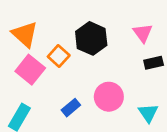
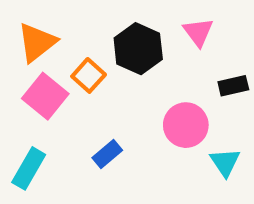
pink triangle: (143, 33) -> (198, 32), moved
orange triangle: (25, 34) -> (37, 42), turned 40
pink circle: (109, 97) -> (186, 125), moved

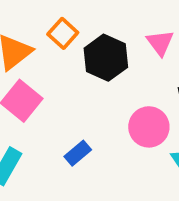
orange square: (89, 75) -> (63, 33), moved

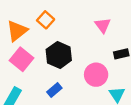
black hexagon: (106, 58) -> (59, 55), moved

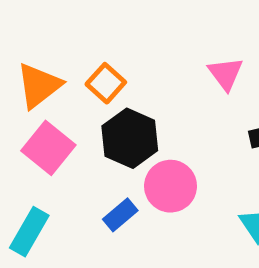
orange square: (46, 20) -> (106, 83), moved
pink circle: (96, 75) -> (171, 186), moved

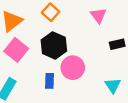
orange square: (106, 83) -> (51, 12), moved
blue rectangle: (120, 215) -> (49, 81), turned -48

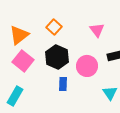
pink circle: (73, 68) -> (87, 66), moved
blue rectangle: (49, 81) -> (63, 84), moved

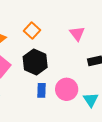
pink circle: (87, 66) -> (67, 89), moved

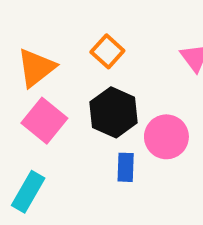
pink circle: (67, 89) -> (166, 137), moved

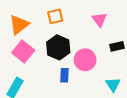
orange square: (107, 51) -> (55, 16), turned 35

